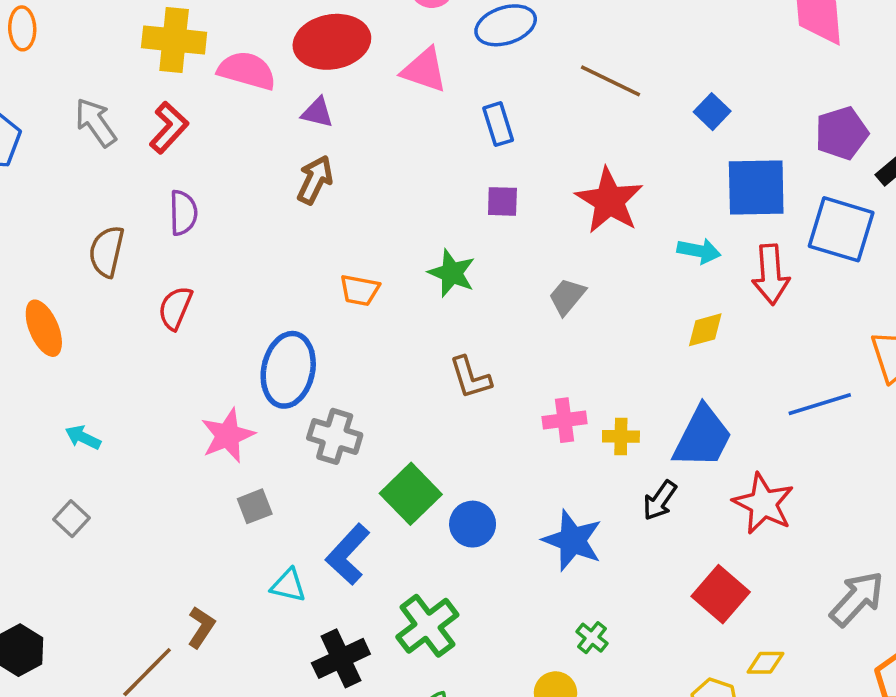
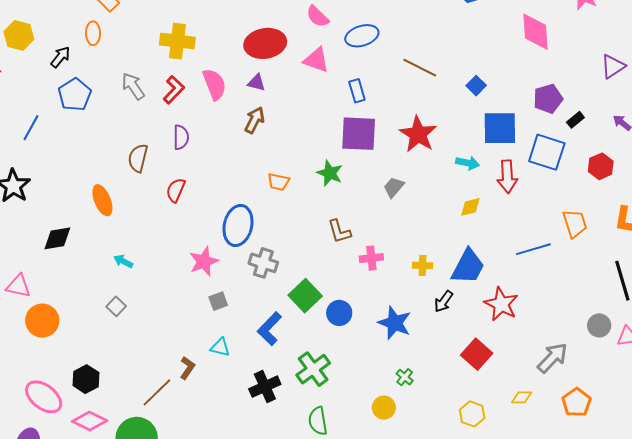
pink semicircle: (247, 71) -> (214, 84), moved, turned 52
purple square: (502, 201) -> (359, 134), size x2.0
pink cross: (564, 420) -> (371, 258), moved
cyan triangle: (288, 585) -> (220, 347), moved
yellow diamond: (765, 663) -> (522, 397), moved

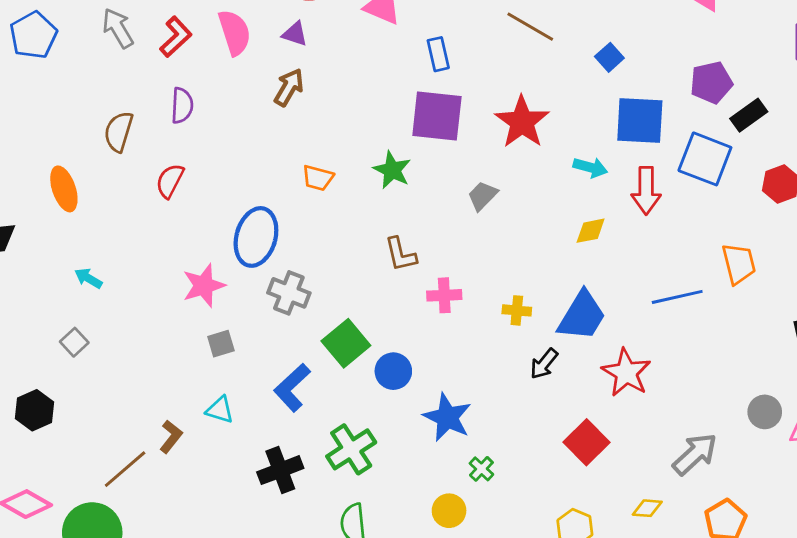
black rectangle: (575, 120) -> (749, 115), size x1.4
blue star: (395, 323) -> (447, 417), moved
black hexagon: (86, 379) -> (34, 410), moved

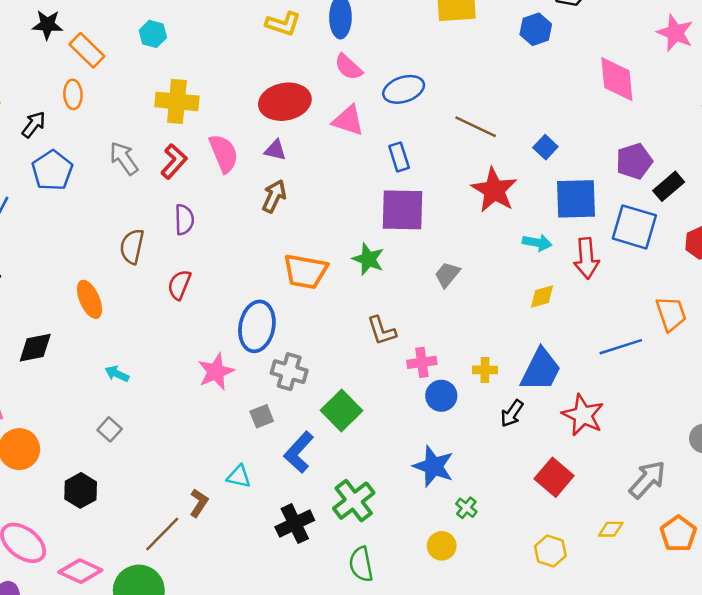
red star: (522, 122) -> (494, 190), moved
orange trapezoid: (318, 178) -> (305, 271), size x1.6
gray square: (221, 344) -> (262, 416), moved
blue circle: (393, 371) -> (441, 396), moved

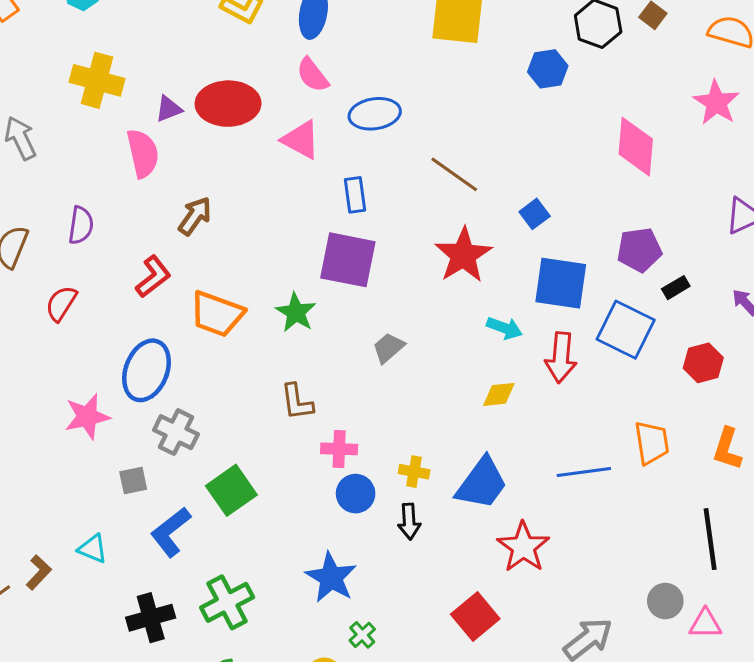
purple triangle: (275, 150) -> (169, 109), moved, turned -45
red L-shape: (174, 161) -> (153, 277), moved
black rectangle: (669, 186) -> (676, 288), size x0.7
black arrow: (512, 413) -> (409, 521), moved, turned -48

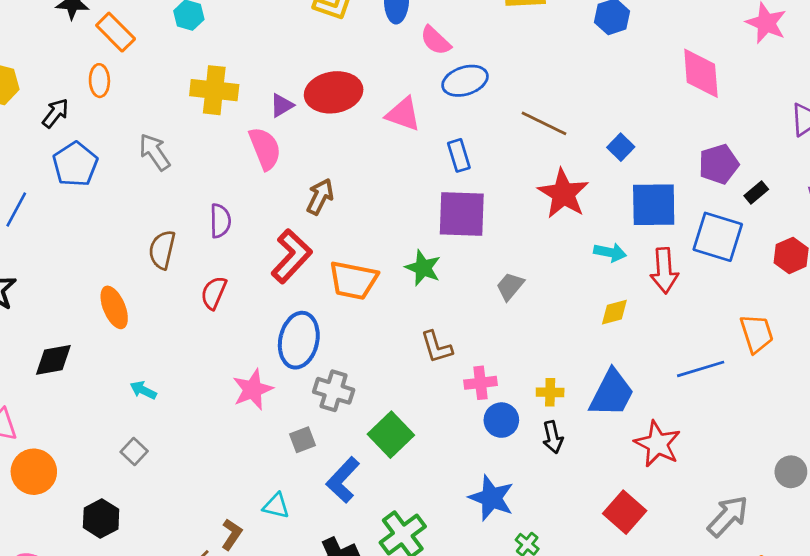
pink semicircle: (313, 75) -> (436, 40), moved
red L-shape: (153, 277) -> (292, 256), size x1.4

